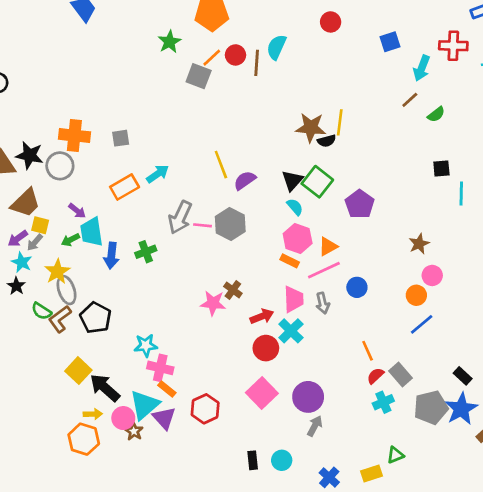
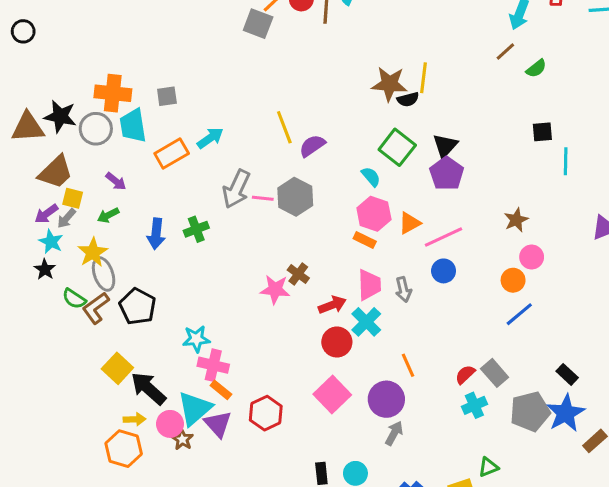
black triangle: (292, 180) -> (445, 146), moved
cyan trapezoid: (92, 232) -> (133, 126), moved
pink line: (324, 270) -> (444, 237), moved
orange line: (368, 351) -> (408, 365), moved

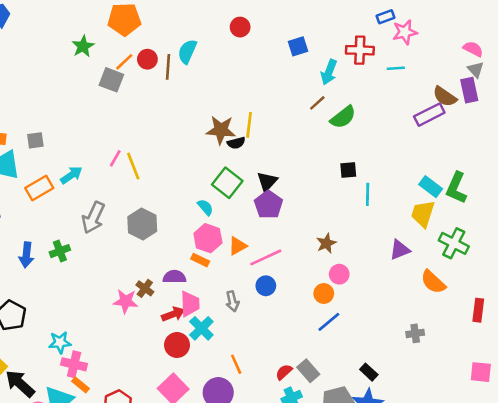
green semicircle: (536, 68) -> (343, 117), size x1.5
purple semicircle: (312, 146) -> (174, 277), moved, turned 35
pink line: (263, 198) -> (115, 158), moved, turned -66
pink trapezoid: (369, 285) -> (190, 304), moved

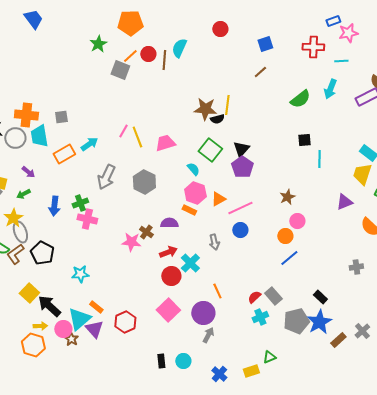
cyan arrow: (329, 72) -> (330, 89), moved
brown line: (317, 103) -> (260, 72), moved
pink trapezoid: (190, 304) -> (165, 143), moved, turned -105
pink cross: (74, 364) -> (87, 219), moved

